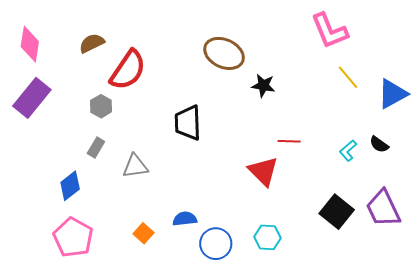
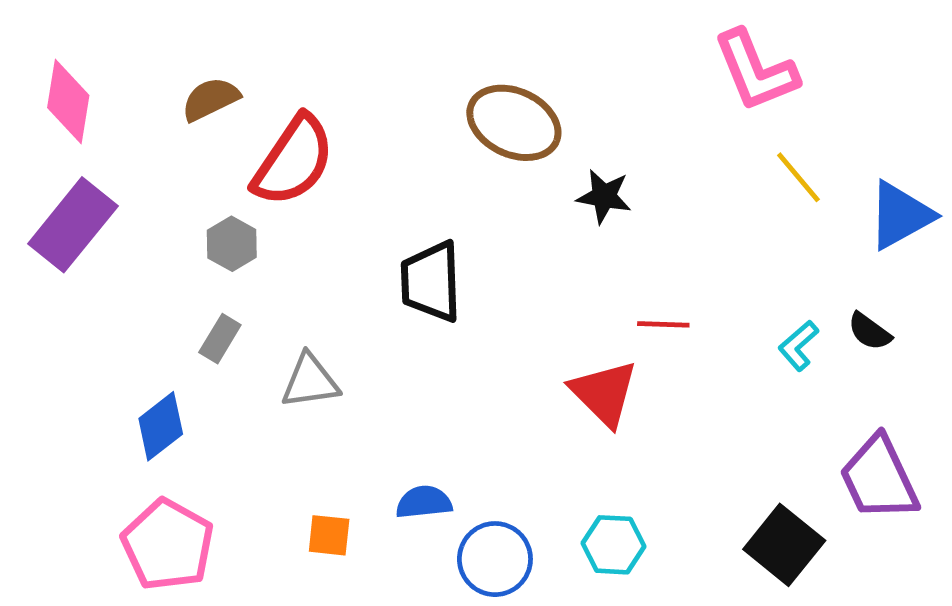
black square: (337, 212) -> (784, 545), moved
orange square: (143, 233) -> (329, 535), turned -36

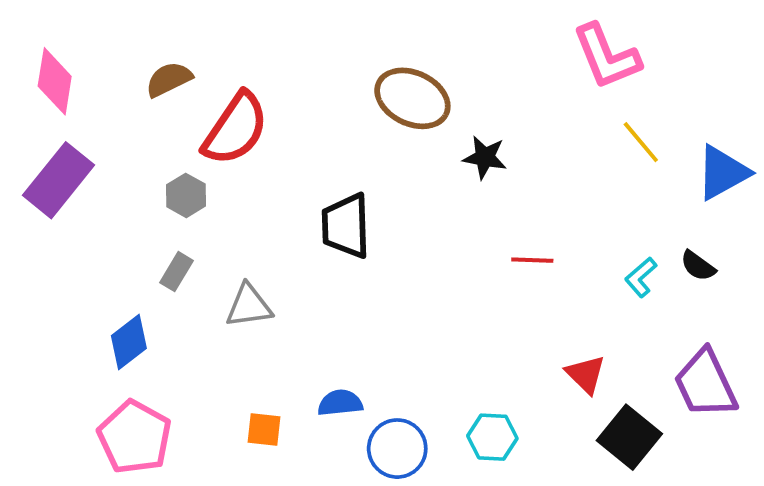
red triangle: (604, 393) -> (586, 374), moved, size x0.7

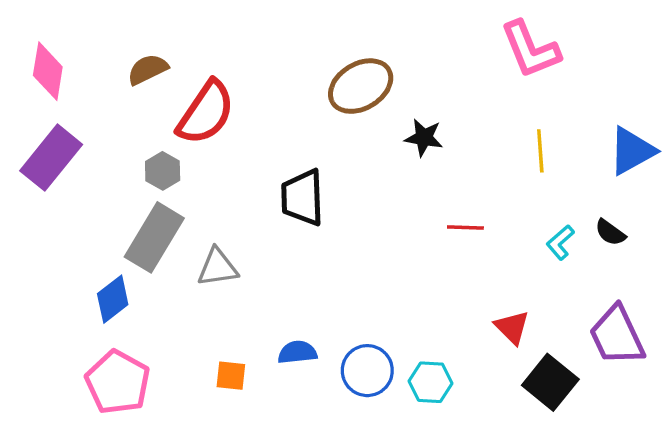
brown ellipse: (412, 98) -> (361, 86), turned -56
yellow line: (641, 142) -> (540, 151), moved, turned 36
gray rectangle: (176, 272) -> (154, 237), size x2.0
blue circle: (397, 449) -> (367, 371), moved

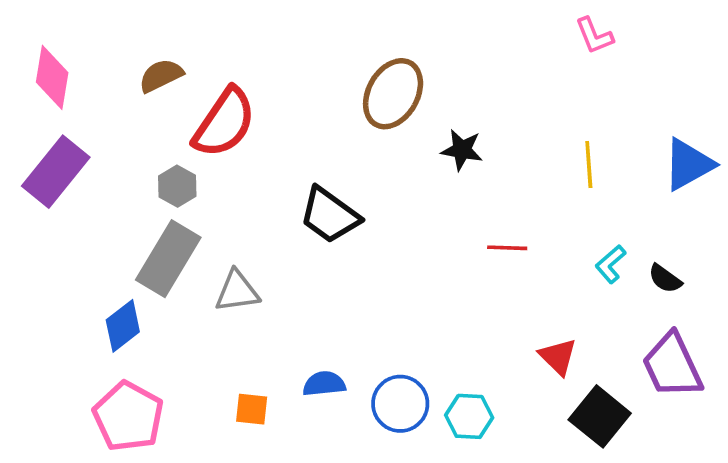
pink L-shape: (530, 49) -> (594, 36), moved, size x0.6
brown ellipse: (361, 86) -> (393, 94), turned -30
black trapezoid: (302, 198) -> (330, 215), turned -52
black semicircle: (610, 232) -> (665, 279), moved

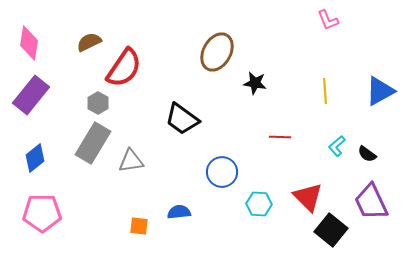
blue diamond: (123, 326) -> (35, 158), moved
red triangle: (558, 357) -> (308, 197), size x1.4
blue circle: (400, 404) -> (222, 172), moved
pink pentagon: (128, 416) -> (42, 213), moved, turned -30
cyan hexagon: (469, 416) -> (259, 204), moved

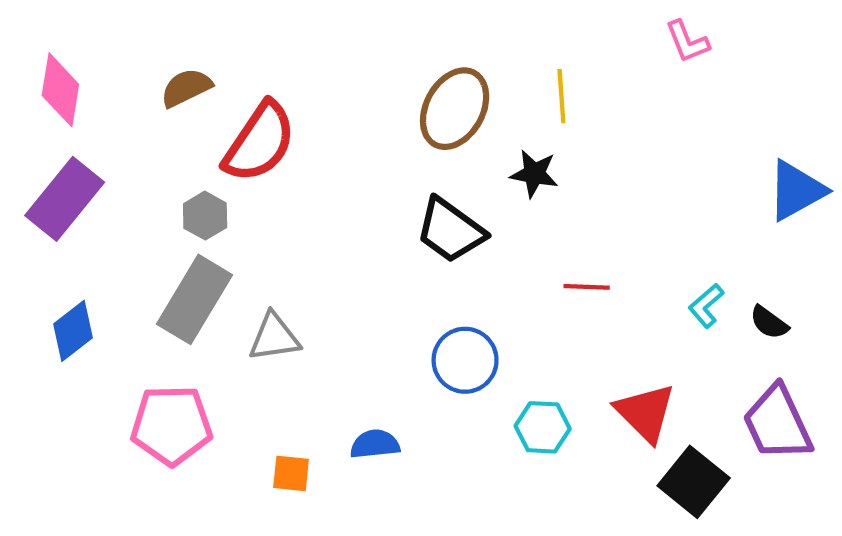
yellow line: (325, 91) -> (561, 96), moved
black trapezoid: (182, 119) -> (450, 230), moved
pink pentagon: (42, 213) -> (172, 425), moved

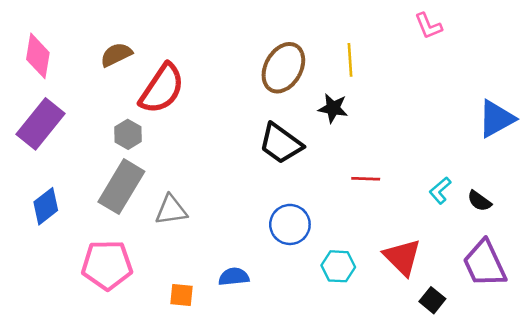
black square: (694, 482) -> (432, 300), size x0.6

